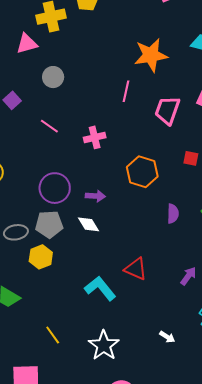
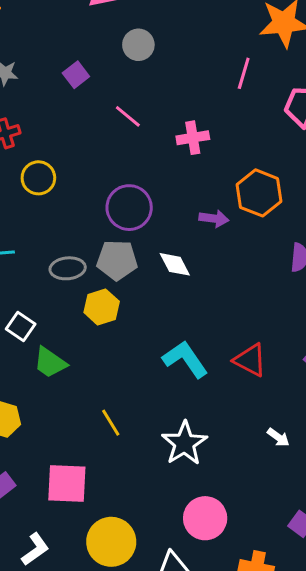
purple arrow: (95, 196) -> (214, 219), moved
red triangle: (136, 269) -> (250, 360), moved

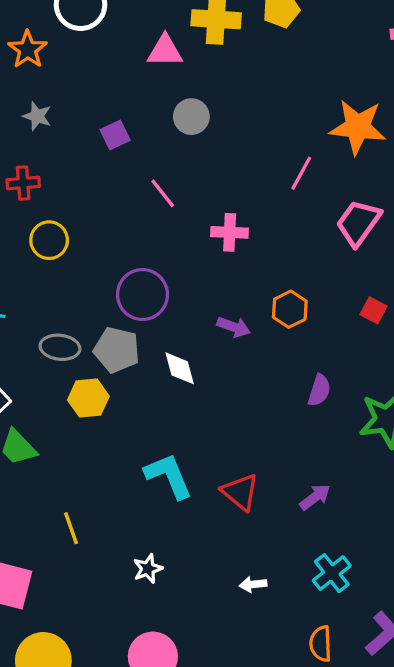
orange hexagon: (259, 193) -> (290, 309), size x0.7
white arrow: (278, 437) -> (253, 584), turned 125
white star: (184, 443) -> (148, 569), size x0.6

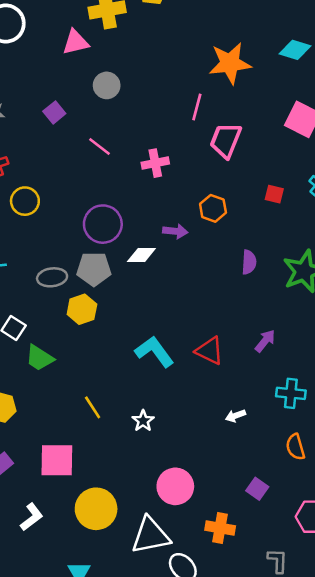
pink trapezoid: (358, 223) -> (226, 140), moved
white diamond: (180, 368) -> (141, 255), moved, turned -60
white star: (148, 569) -> (143, 421), moved
cyan cross: (332, 573) -> (291, 393), turned -32

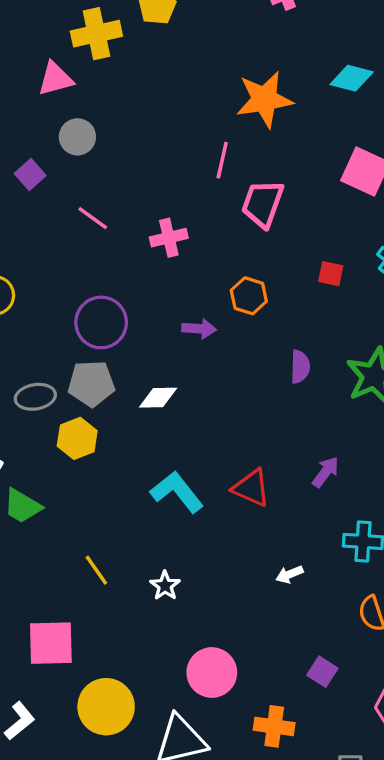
gray circle: (107, 85) -> (77, 137), moved
white diamond: (141, 255) -> (158, 398), moved

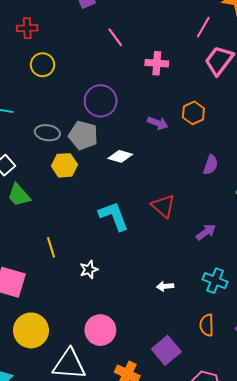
red triangle: (251, 488) -> (163, 206), moved
purple square: (322, 672) -> (166, 350), size x1.5

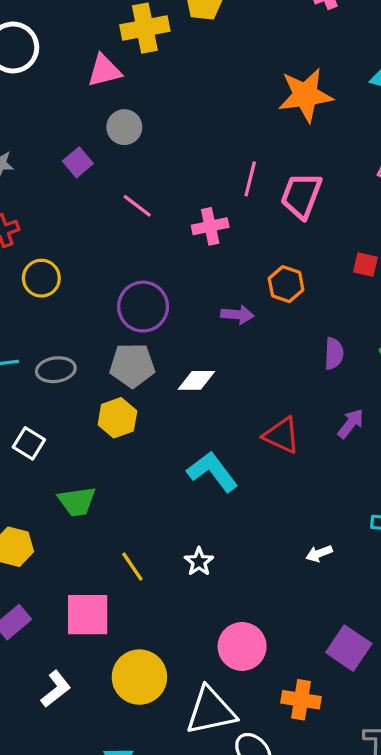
pink line: (203, 27) -> (250, 179), moved
gray ellipse: (47, 133) -> (56, 370), moved
green trapezoid: (19, 195) -> (77, 501), moved, turned -40
purple arrow: (206, 232) -> (351, 424), moved
yellow line: (51, 247) -> (132, 567), moved

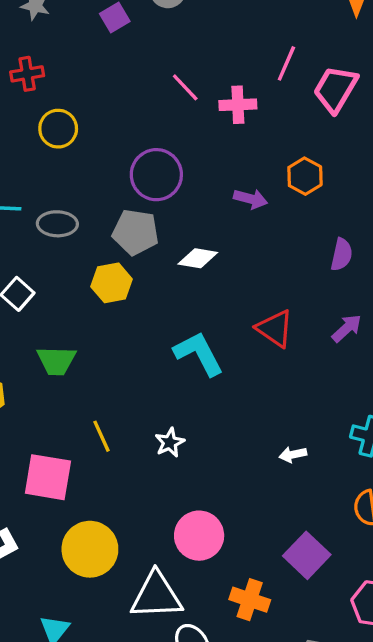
pink line: (137, 206) -> (185, 87), moved

